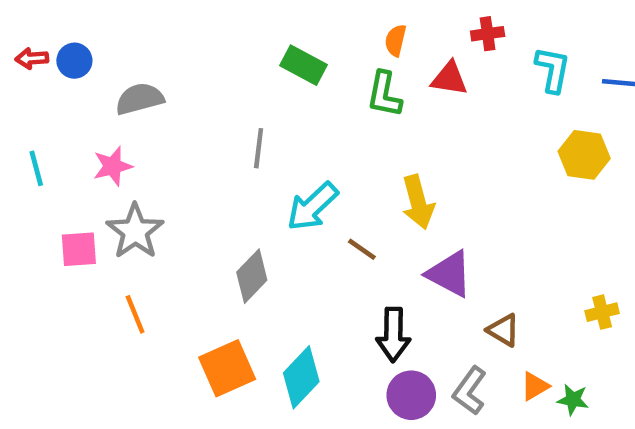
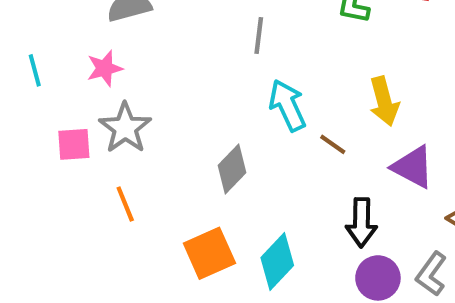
gray line: (259, 148) -> (259, 35), moved
cyan arrow: (312, 207) -> (288, 105), turned 108

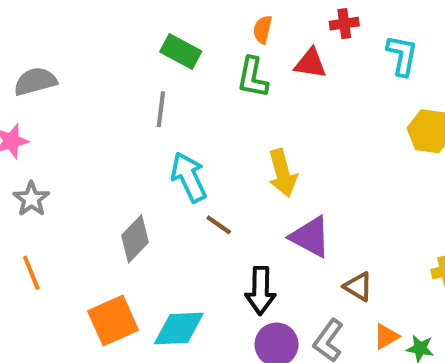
gray star: (125, 128) -> (31, 199), size x0.7
brown line: (333, 144) -> (219, 225), moved
cyan diamond: (277, 262) -> (179, 329), turned 44

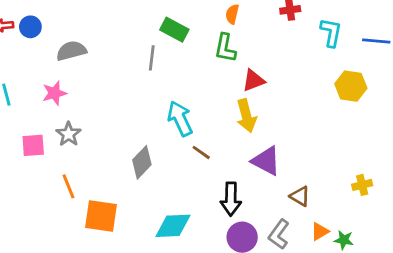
red triangle: (310, 63) -> (253, 80), moved, turned -30
gray line: (161, 109) -> (152, 58), moved
orange square: (113, 321) -> (101, 216), moved, turned 32

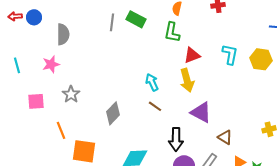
cyan L-shape: (331, 32) -> (230, 54), moved
gray semicircle: (71, 51) -> (63, 34), turned 105
gray line: (152, 58) -> (112, 22), moved
cyan arrow: (180, 119) -> (152, 82), moved, size x0.7
gray star: (69, 134) -> (71, 94), moved

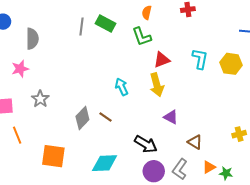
green L-shape: (172, 32) -> (142, 37), turned -30
brown line: (155, 106) -> (106, 117), moved
purple triangle: (201, 112) -> (171, 117), size x0.7
orange line: (61, 130) -> (17, 135), moved
black arrow: (176, 139) -> (146, 144), turned -60

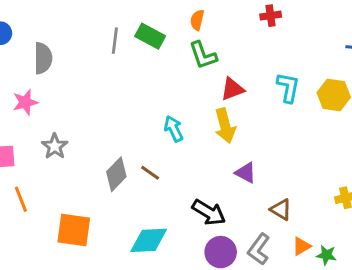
orange semicircle: (147, 13) -> (197, 20), moved

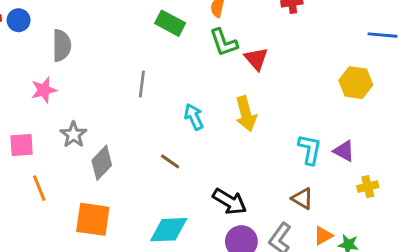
gray line: (115, 41) -> (142, 84), moved
cyan L-shape: (288, 88) -> (310, 149), moved
red triangle: (232, 89) -> (256, 59), moved, turned -50
purple triangle: (246, 173) -> (344, 151), moved
gray diamond: (116, 174) -> (102, 163), moved

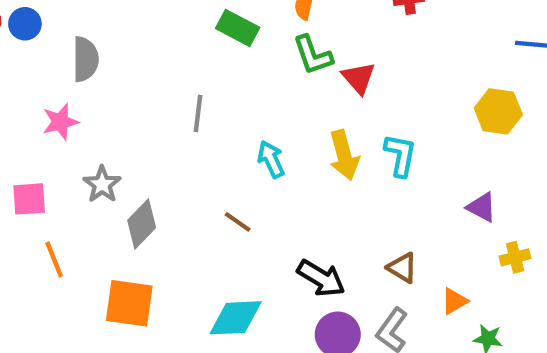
cyan L-shape: (310, 149) -> (400, 155), moved
brown triangle: (302, 198) -> (402, 268), moved
orange triangle: (323, 236) -> (455, 301), moved

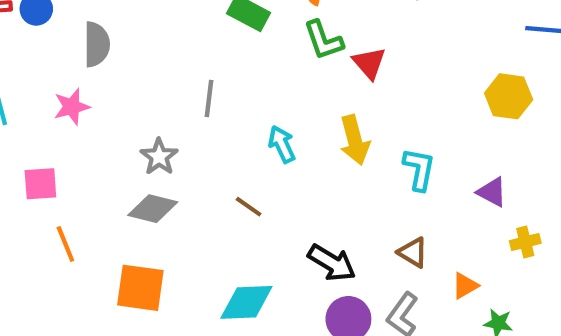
cyan L-shape: (400, 155) -> (419, 169), moved
gray star: (102, 184) -> (159, 157), moved
gray diamond: (142, 224) -> (153, 209), turned 60

